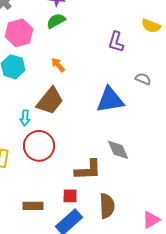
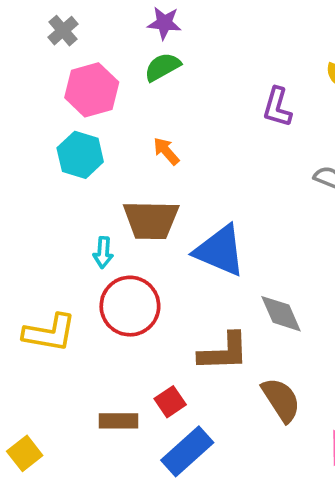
blue triangle: (110, 100) -> (220, 251), moved, turned 32
brown trapezoid: (50, 101) -> (151, 220), turned 52
red square: (70, 196) -> (170, 402), moved, turned -35
brown semicircle: (107, 206) -> (281, 400), moved, turned -30

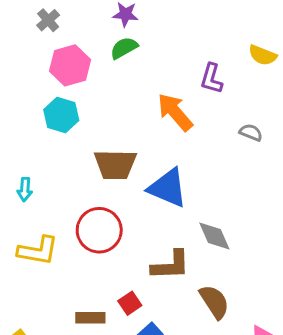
orange arrow: (166, 151) -> (175, 112), moved, size x1.8
cyan arrow: (103, 253) -> (25, 189), moved

